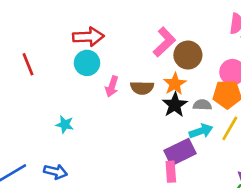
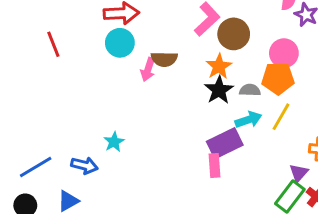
brown semicircle: (142, 88) -> (164, 59), moved
cyan star: (65, 124) -> (114, 142), moved, turned 30

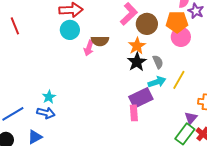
red line: (53, 44) -> (15, 26), moved
orange pentagon: (278, 78) -> (177, 22), moved
gray semicircle: (250, 90) -> (158, 62), turned 64
cyan star: (114, 142) -> (49, 97), moved

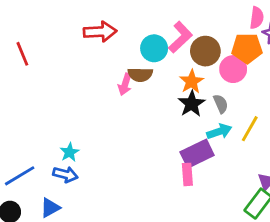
cyan circle: (70, 30) -> (154, 48), moved
pink circle: (181, 37) -> (233, 69), moved

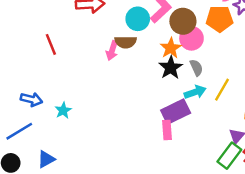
red line: (22, 54) -> (51, 44), moved
pink circle: (233, 69) -> (191, 38), moved
blue arrow: (65, 174) -> (31, 99), moved

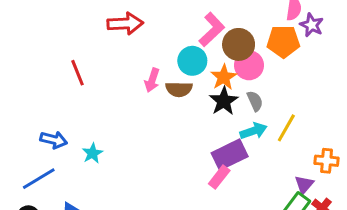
cyan circle: (138, 19) -> (192, 61), moved
brown semicircle: (125, 42) -> (179, 89), moved
pink rectangle: (167, 130) -> (219, 177), turned 42

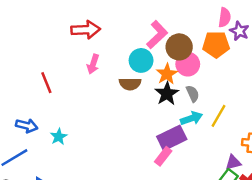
red line: (78, 73) -> (46, 83), moved
pink arrow: (152, 80) -> (93, 64), moved
purple triangle: (304, 185) -> (233, 162), turned 35

